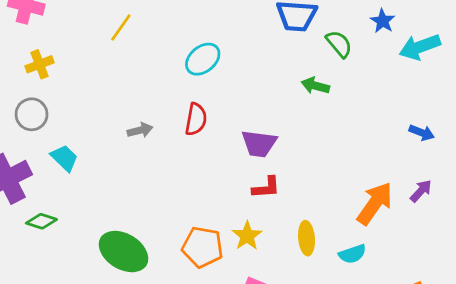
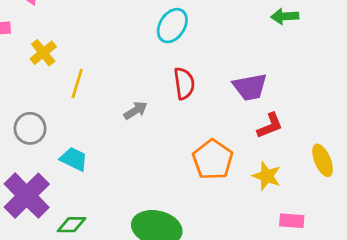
yellow line: (121, 28) -> (77, 84), moved
yellow cross: (40, 64) -> (43, 53), moved
orange pentagon: (203, 247) -> (213, 160), moved, turned -30

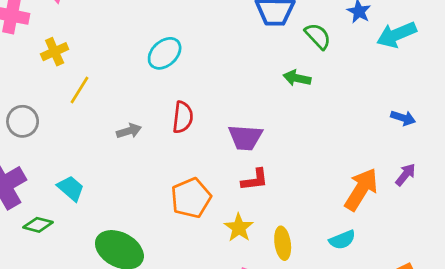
cyan ellipse: (172, 26) -> (165, 53), moved
cyan trapezoid: (74, 159) -> (71, 188), moved
yellow ellipse: (323, 160) -> (283, 243), moved

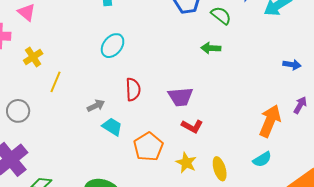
red L-shape: (255, 180) -> (192, 126), turned 45
cyan trapezoid: (71, 188) -> (112, 127), moved

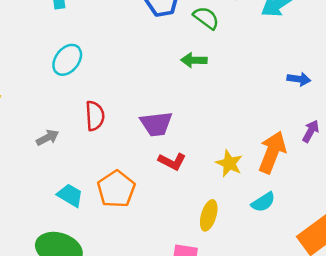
cyan trapezoid: (112, 127) -> (70, 195), moved
yellow star: (186, 163) -> (229, 163), moved
yellow ellipse: (220, 169) -> (209, 215), turned 35

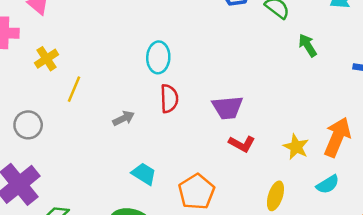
cyan ellipse: (67, 60) -> (158, 57), moved, turned -36
green arrow: (194, 60) -> (308, 45), moved, turned 55
orange pentagon: (116, 189) -> (197, 192), moved

